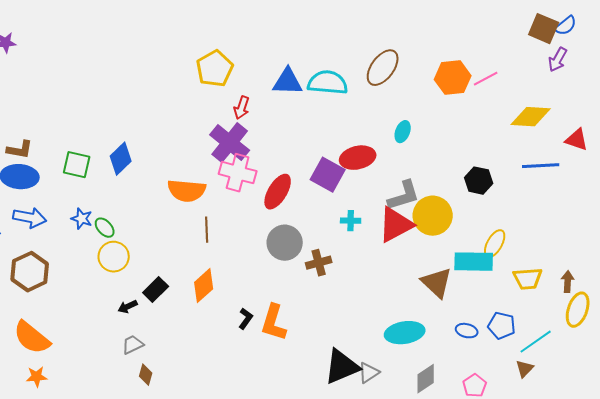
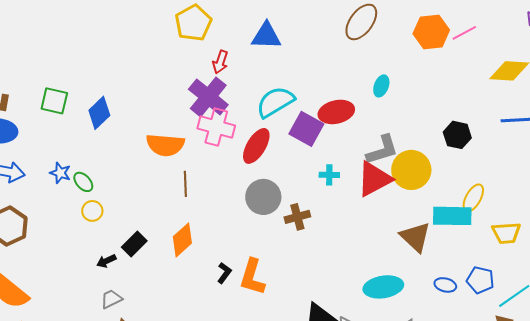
cyan semicircle: (328, 83) -> (275, 102), moved, turned -36
green square: (77, 165) -> (54, 101), moved
yellow circle: (114, 257) -> (92, 211), size x0.7

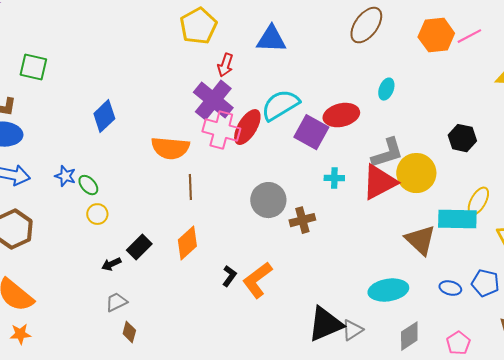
green square: (54, 101) -> (33, 67), moved
red ellipse: (256, 146) -> (247, 127), moved
orange L-shape: (252, 277) -> (257, 280), turned 36

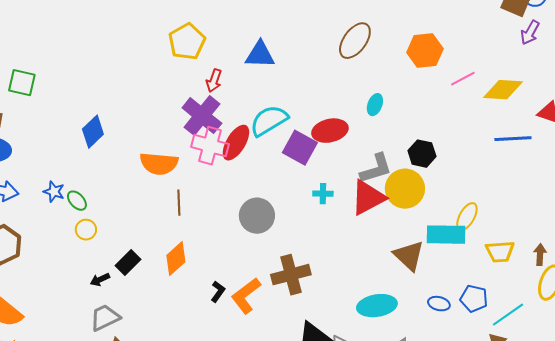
pink line: (469, 36) -> (463, 79), moved
black hexagon: (462, 138) -> (422, 154), moved
brown cross: (302, 220) -> (291, 275), moved, size x1.5
gray trapezoid: (116, 302) -> (105, 318), size x1.4

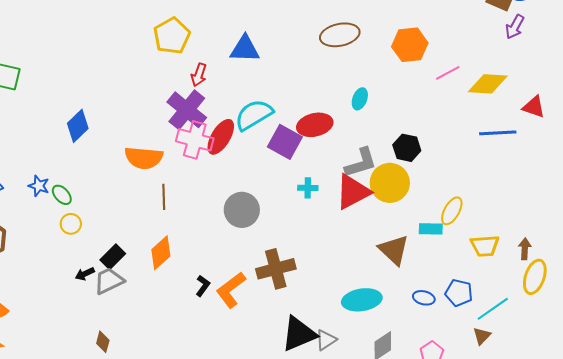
brown ellipse: (355, 41) -> (340, 35), turned 42
cyan rectangle: (446, 235) -> (431, 229), size x0.6
gray trapezoid: (105, 318) -> (109, 281), moved

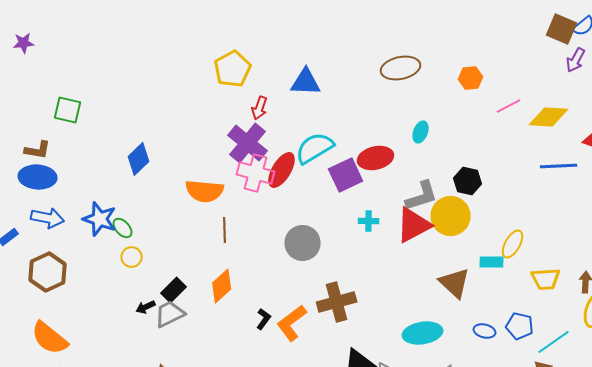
orange hexagon: (410, 45) -> (471, 78), size x0.7
purple square: (285, 142) -> (346, 175), turned 36
blue star: (39, 186) -> (100, 219), size x1.6

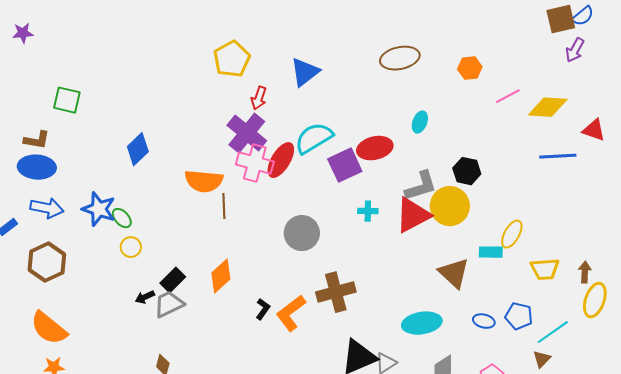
brown square: (562, 29) -> (561, 19), turned -36
blue triangle: (306, 82) -> (305, 72), turned -40
brown line: (225, 230) -> (224, 206), moved

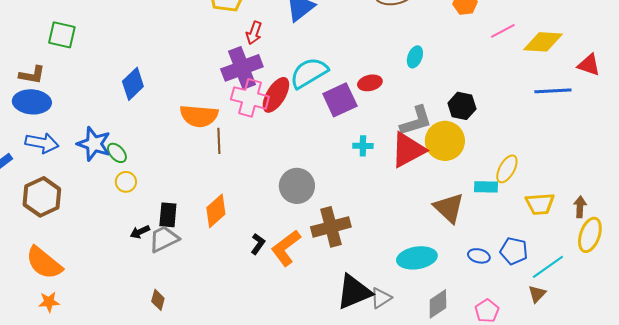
purple cross: (247, 133) -> (242, 68), turned 30
red ellipse: (375, 148) -> (370, 83), size x0.7
gray circle: (302, 233) -> (297, 186), moved
black rectangle: (173, 280) -> (168, 215), turned -40

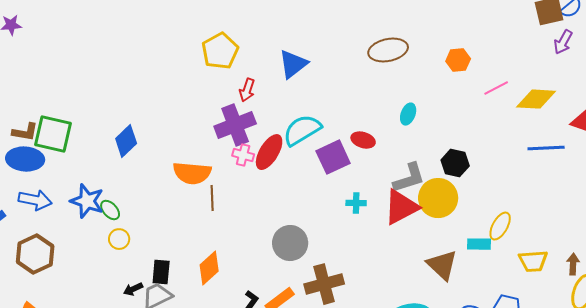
green square: (62, 35) -> (53, 134), moved, size x1.4
red ellipse: (370, 83) -> (363, 140), turned 30
pink cross: (250, 98) -> (243, 155), size x0.6

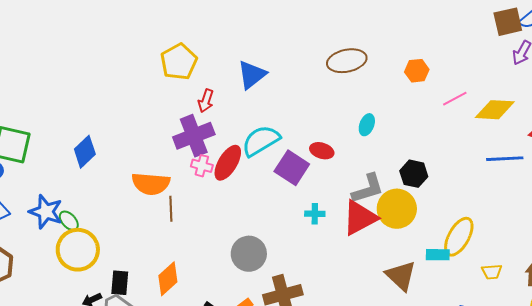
purple square: (333, 157) -> (292, 168), turned -32
yellow ellipse: (500, 226) -> (459, 237), size x1.4
yellow circle: (119, 239) -> (78, 250), size x2.0
yellow trapezoid: (533, 261) -> (492, 272), size x0.7

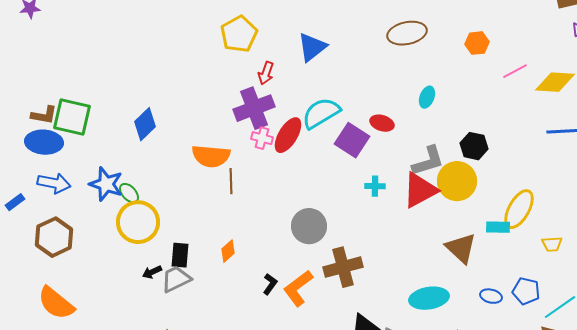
orange diamond: (168, 279) -> (228, 251), size x0.7

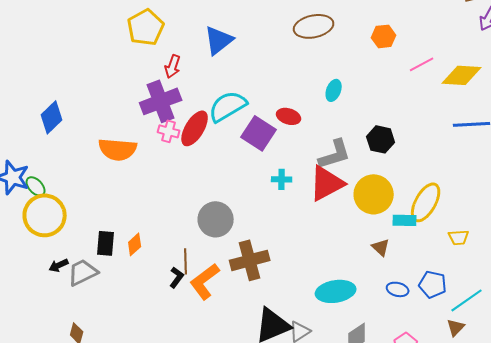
brown line: (231, 181) -> (186, 261), moved
yellow circle: (457, 181) -> (374, 194), moved
brown triangle: (461, 248) -> (381, 247), moved, size x0.6
black rectangle: (180, 255) -> (106, 243), moved

